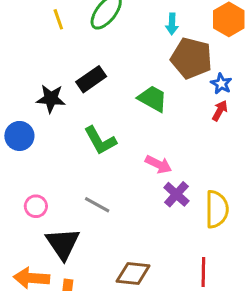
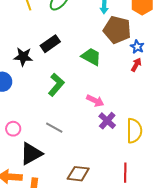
green L-shape: (100, 140) -> (56, 85), turned -110
black triangle: (63, 244) -> (31, 154), turned 35

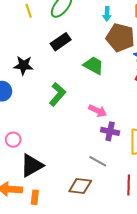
black rectangle: (50, 44) -> (61, 42), moved
purple cross: (107, 121) -> (110, 131), turned -30
gray line: (54, 128) -> (98, 161), moved

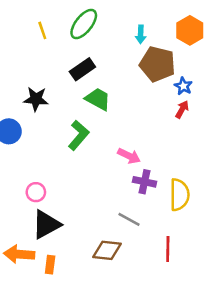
green trapezoid: (94, 65) -> (98, 99), moved
pink circle: (13, 140) -> (36, 192), moved

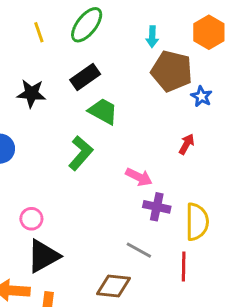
black star: (36, 99) -> (31, 93), moved
red arrow: (182, 109) -> (187, 144), moved
red line: (168, 249) -> (184, 267), moved

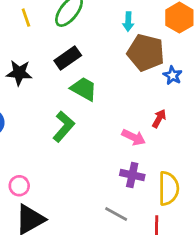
pink arrow: (139, 177) -> (134, 137), moved

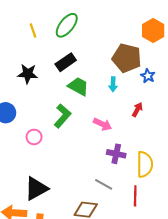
cyan arrow: (128, 22) -> (113, 84), moved
pink arrow: (134, 137) -> (103, 124), moved
pink circle: (19, 186) -> (34, 137), moved

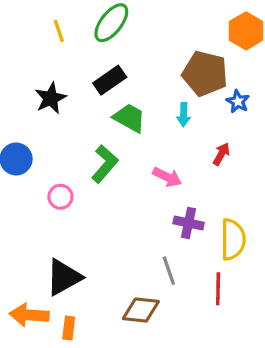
black star: (28, 74) -> (51, 98), turned -30
gray line: (104, 184) -> (169, 271), turned 42

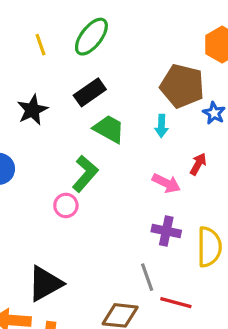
pink arrow: (167, 177) -> (166, 183), moved
pink circle: (60, 197) -> (66, 205), moved
red line: (218, 289) -> (176, 303), moved, turned -76

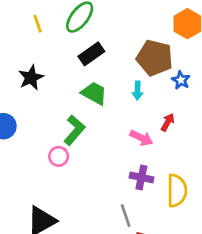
black rectangle: (90, 92) -> (91, 54), moved

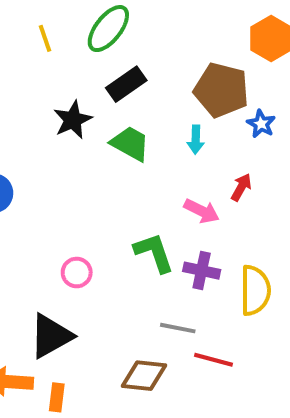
black star: (31, 78) -> (73, 120), moved
green L-shape: (74, 130) -> (154, 253), moved, turned -60
pink circle: (59, 156) -> (77, 273), moved
gray line: (126, 216) -> (178, 328), turned -60

